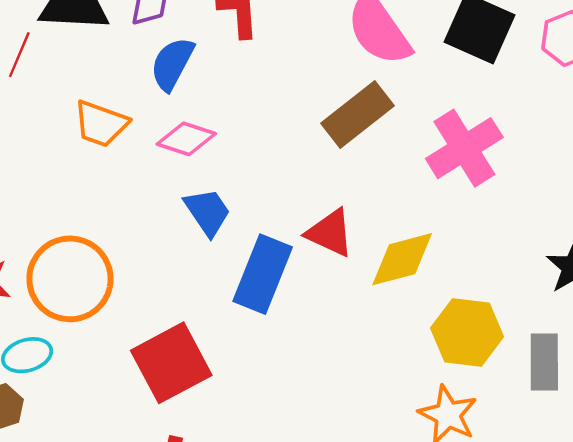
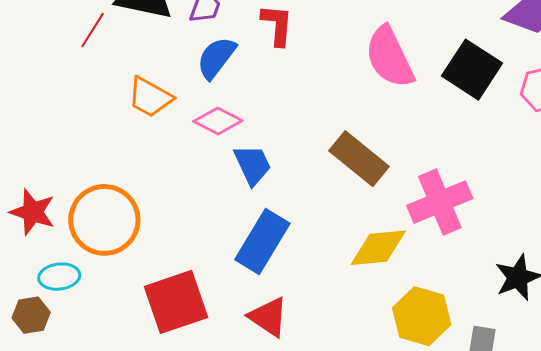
brown rectangle: (357, 114) -> (359, 159), moved, turned 68
pink cross: (464, 148) -> (440, 202), moved
blue trapezoid: (207, 212) -> (253, 165), moved
red triangle: (330, 233) -> (268, 317), moved

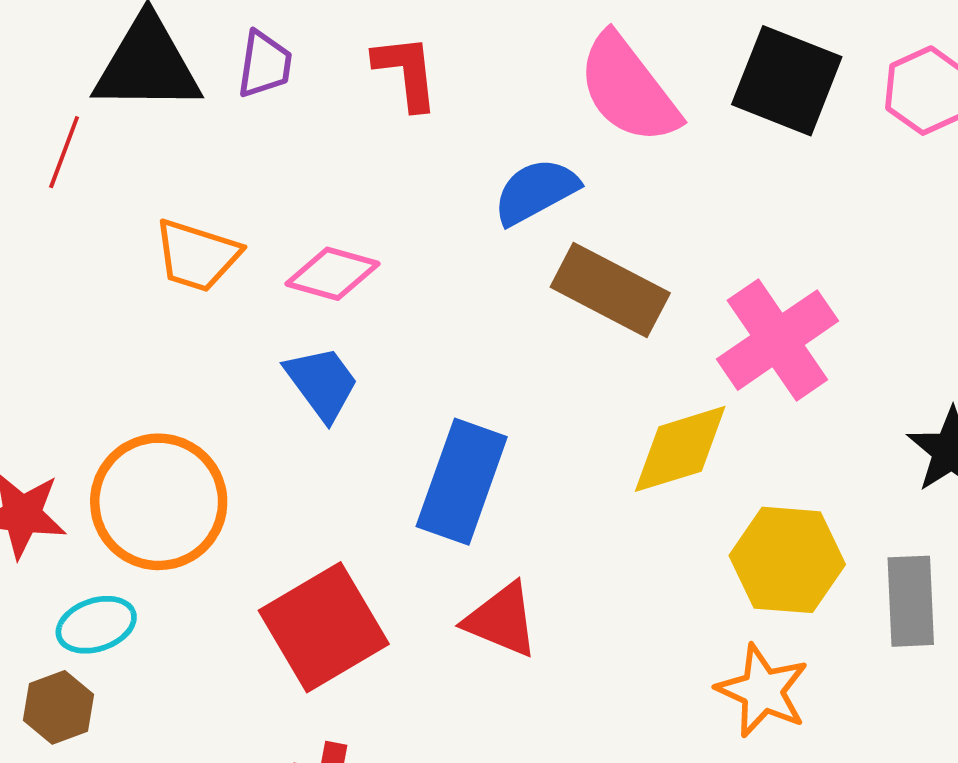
blue semicircle: (216, 58) -> (536, 191), moved, turned 36
blue trapezoid: (253, 165) -> (322, 383), moved

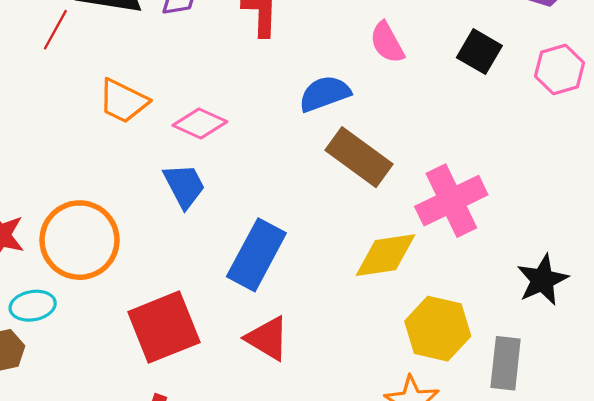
black square: (787, 81) -> (479, 52), size x0.7
pink semicircle: (628, 89) -> (387, 42), size x0.6

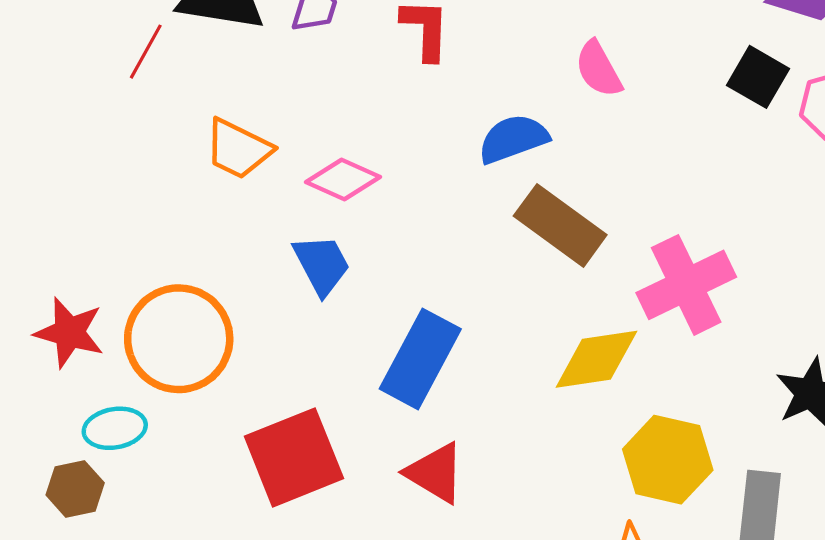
black square: (479, 52) -> (758, 77), moved

